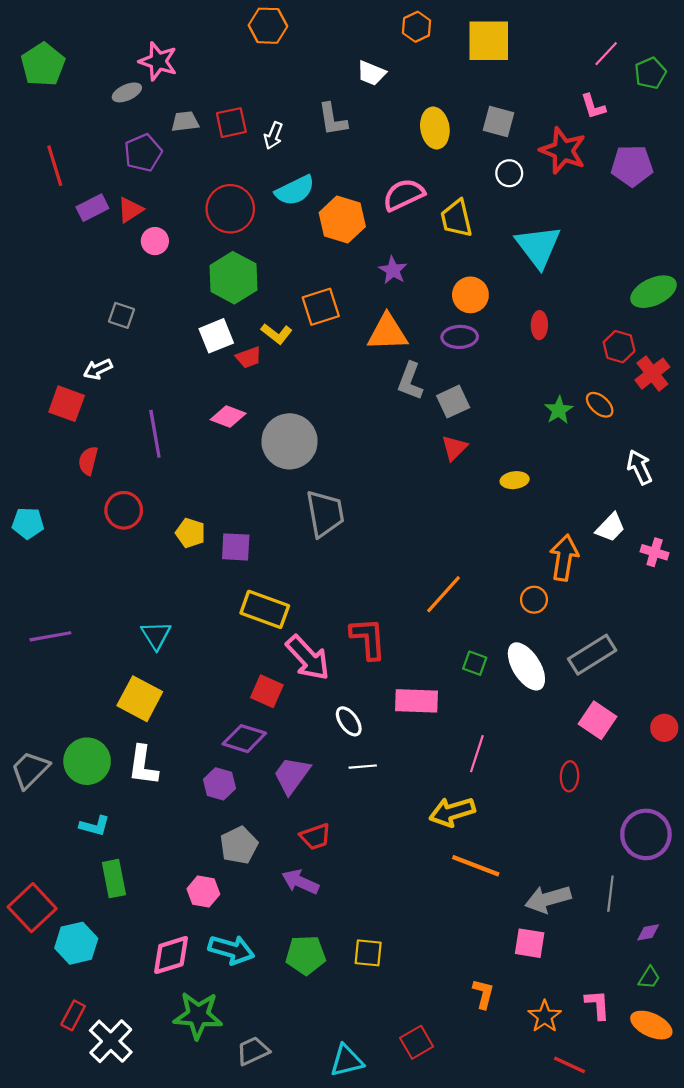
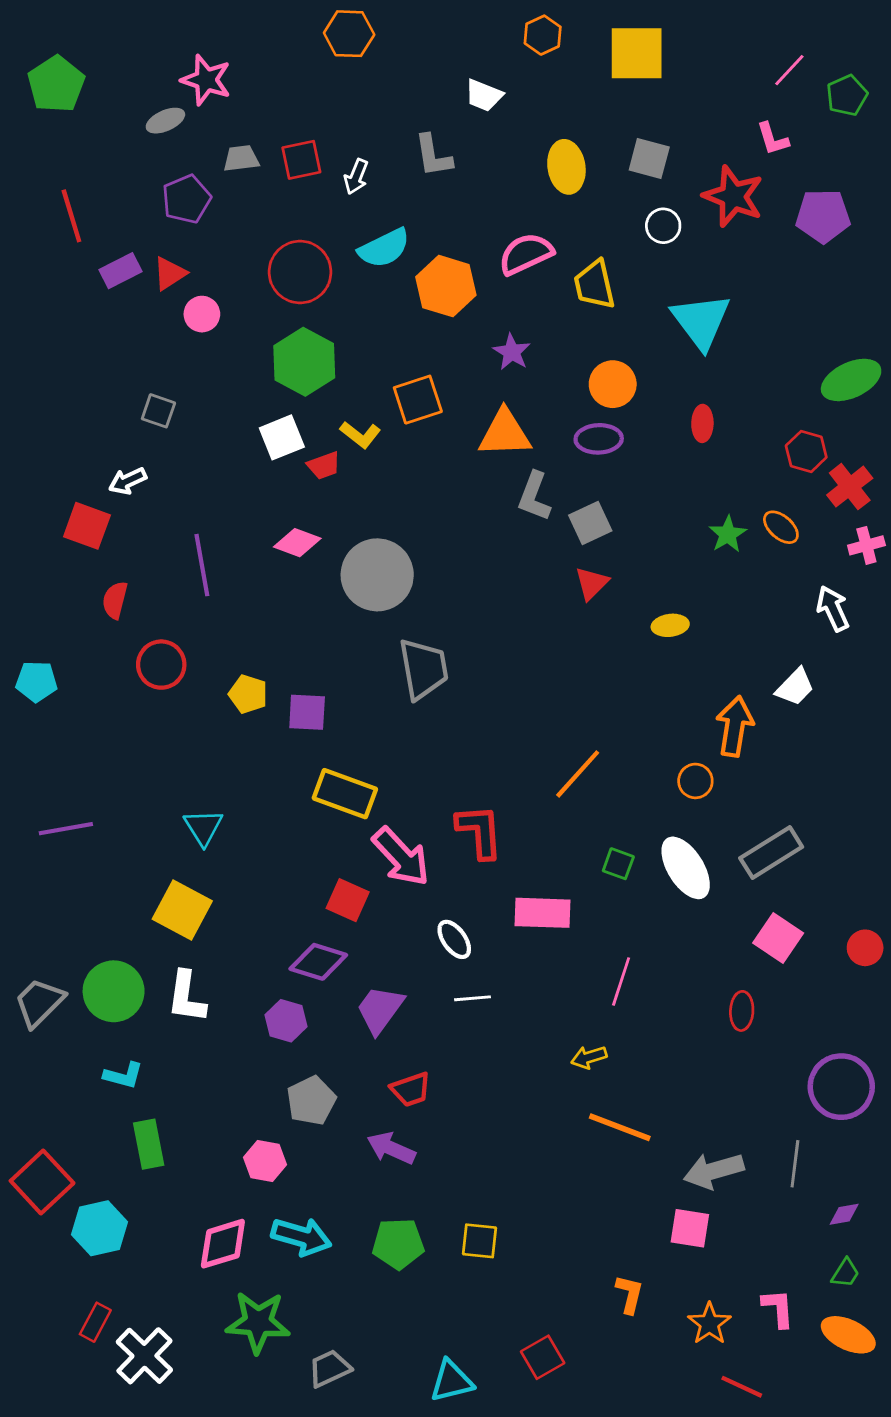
pink cross: (655, 552) -> (866, 545), moved, turned -32
yellow arrow: (452, 812) -> (589, 1057), size x0.6

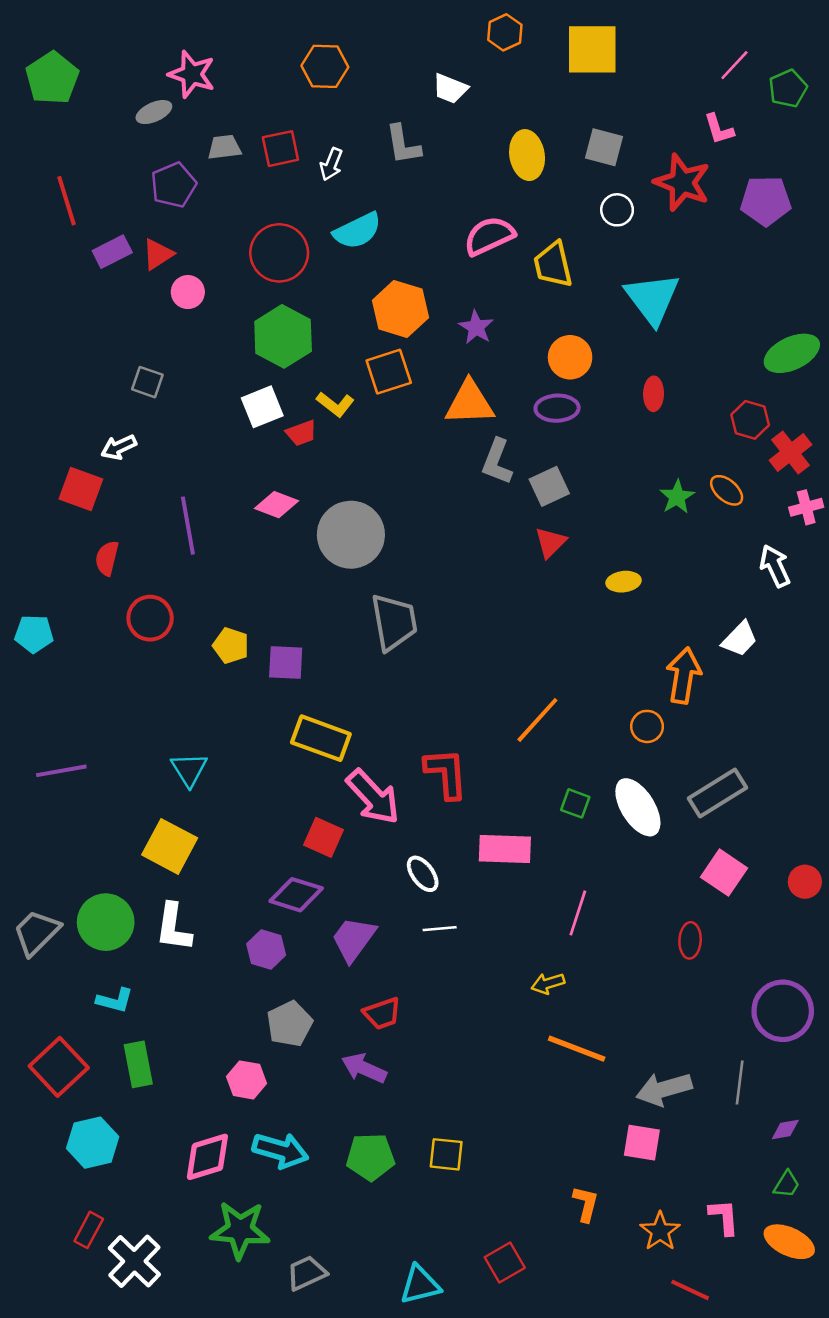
orange hexagon: (349, 34) -> (325, 66), moved
orange hexagon: (446, 286) -> (400, 309), moved
red square: (42, 1182) -> (59, 1067), moved

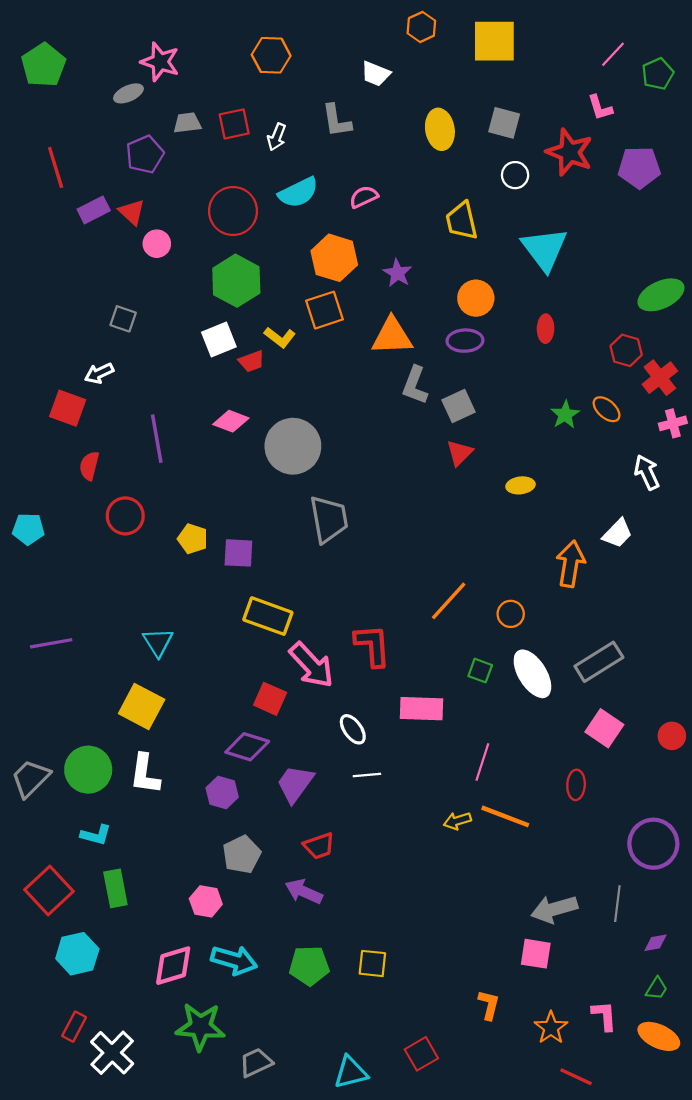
pink semicircle: (489, 236) -> (364, 197), moved, size x0.7
red triangle: (158, 254) -> (132, 212), turned -44
orange circle: (647, 726) -> (511, 614), moved
orange line: (577, 1049) -> (505, 816), moved

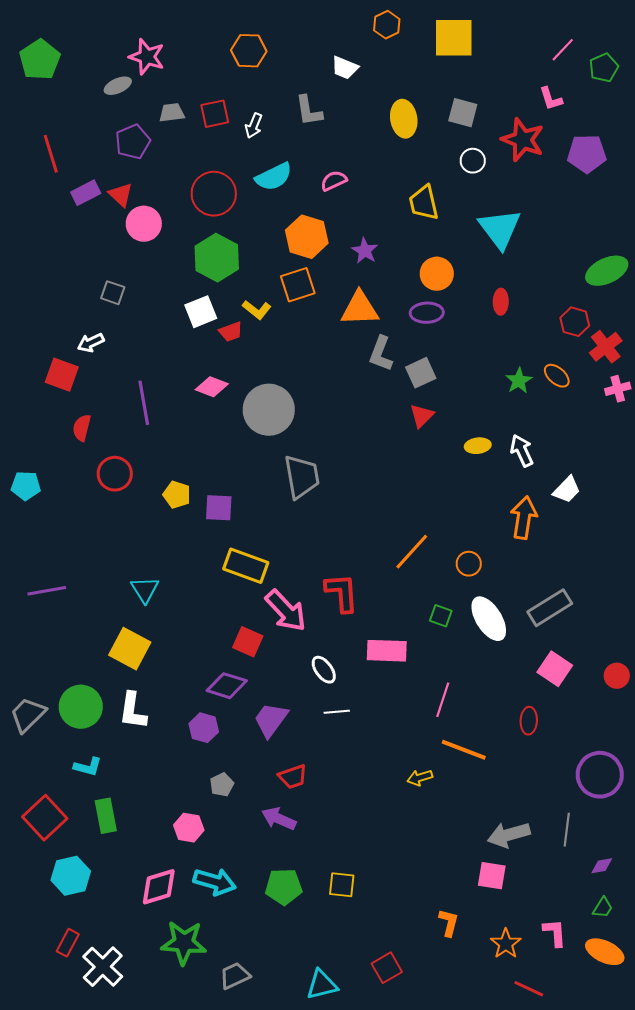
pink circle: (157, 244) -> (144, 224), size x1.4
white arrow: (647, 472) -> (522, 451), moved
yellow arrow: (457, 821) -> (420, 778), moved
gray pentagon: (242, 855) -> (222, 785), size x0.7

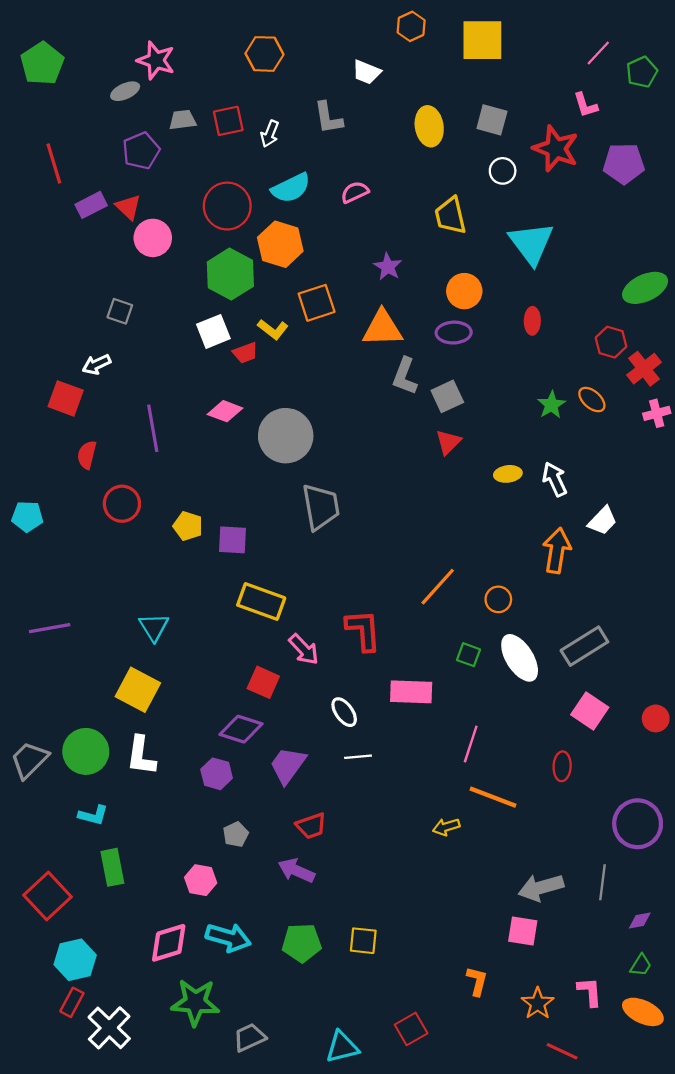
orange hexagon: (307, 237) -> (280, 244), moved
pink arrow: (286, 611) -> (304, 649), size x0.7
red square: (45, 818) -> (48, 896), moved
cyan hexagon: (71, 876) -> (75, 960), moved

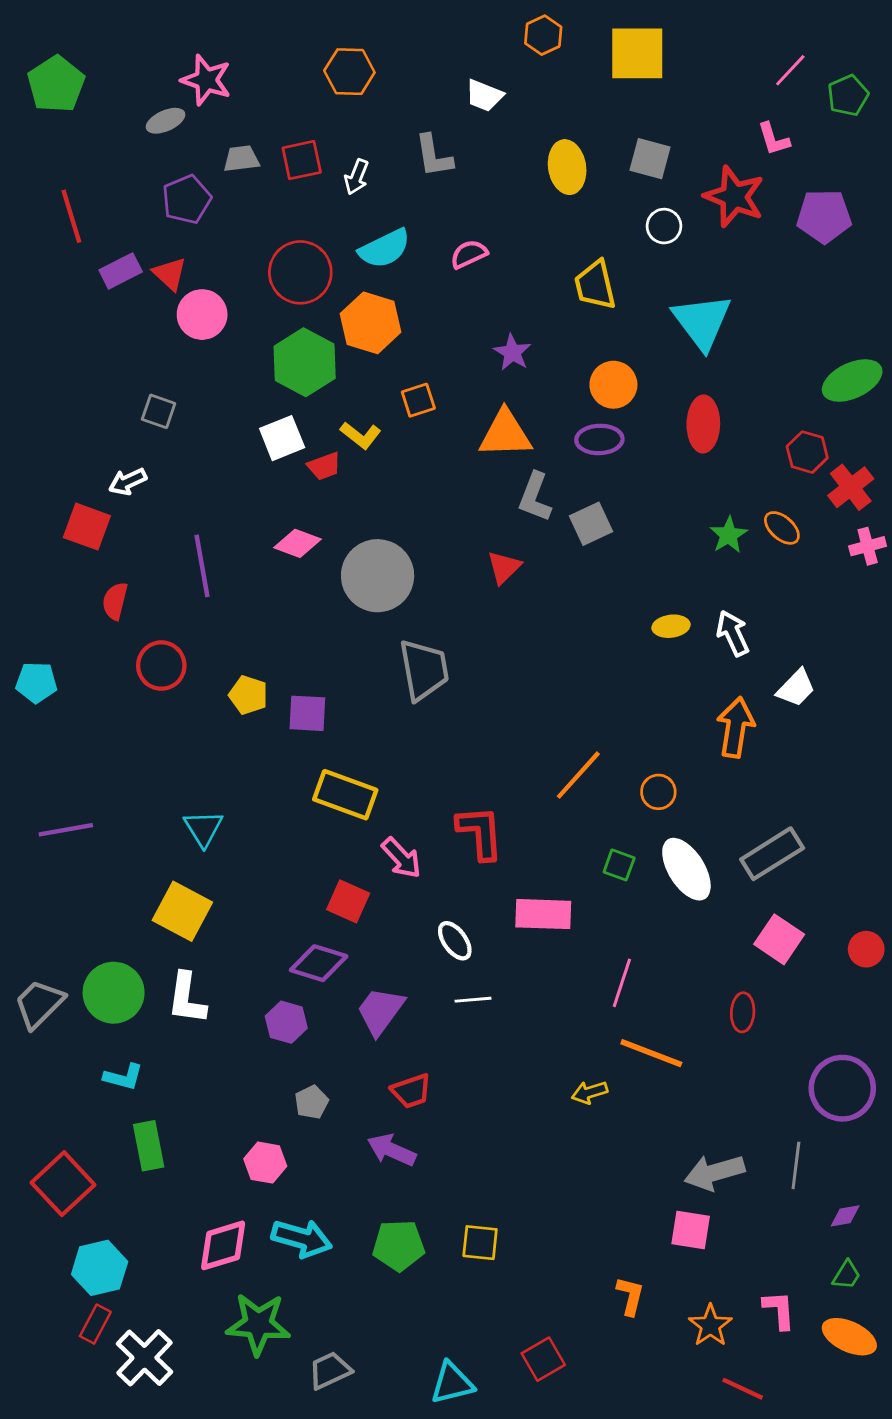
orange square: (317, 303) -> (418, 400), size x0.7
red ellipse: (532, 321) -> (703, 424), size x1.5
red triangle: (448, 442) -> (504, 567), moved

